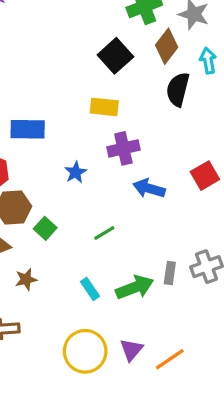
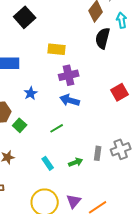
black square: (115, 56) -> (25, 17), moved
blue star: (76, 172) -> (31, 93), moved
blue arrow: (149, 188) -> (70, 100), moved
green arrow: (135, 287) -> (76, 162), size x0.6

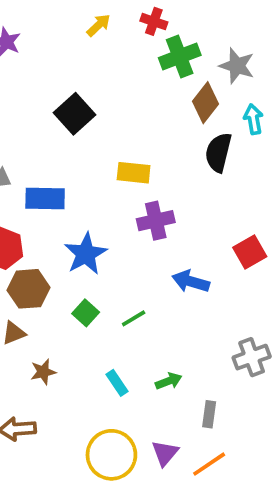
blue star: (31, 93) -> (86, 254), size x1.6
blue arrow: (70, 100) -> (191, 281), moved
green square: (20, 125) -> (86, 313), moved
gray rectangle: (98, 153) -> (209, 414), moved

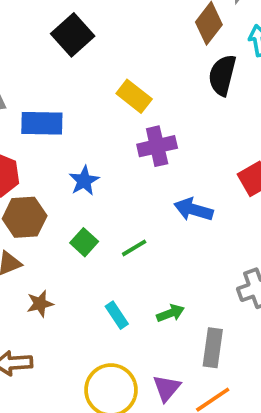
yellow rectangle: (134, 173) -> (134, 96), turned 32
blue star: (86, 254) -> (84, 181), size x0.7
gray rectangle: (209, 414) -> (213, 348), size x1.4

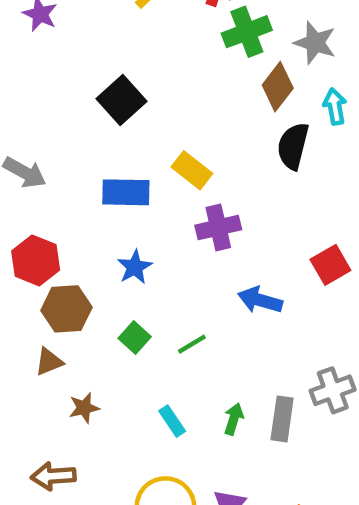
blue rectangle: (42, 123) -> (126, 192), moved
green arrow: (170, 313) -> (234, 419), turned -52
gray rectangle: (213, 348) -> (282, 419), moved

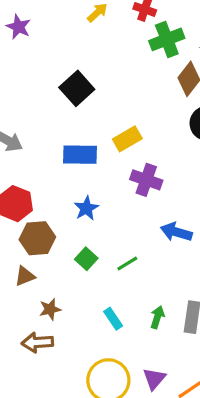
yellow rectangle: (192, 170) -> (127, 139), turned -68
purple cross: (218, 227) -> (146, 180), turned 32
brown arrow: (53, 476) -> (37, 342), moved

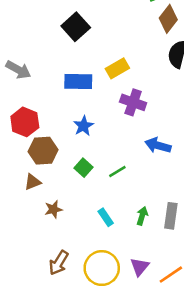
brown arrow: (37, 342) -> (59, 263), moved, turned -55

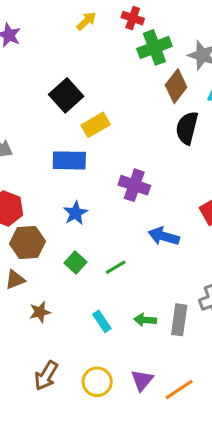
yellow rectangle: (117, 68) -> (96, 125), moved
green arrow: (142, 216) -> (145, 320), turned -102
yellow circle: (102, 268) -> (97, 382), size x0.7

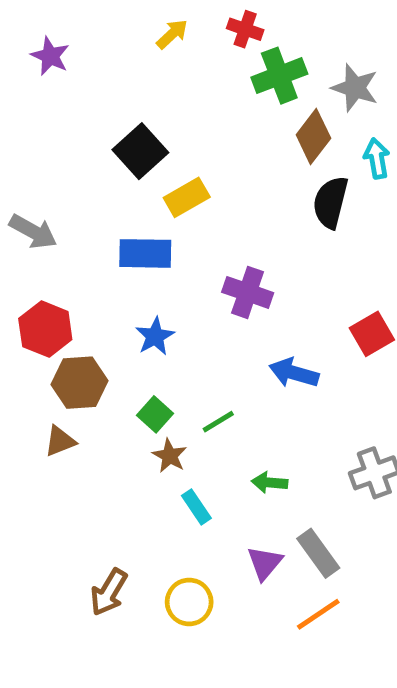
brown star: (40, 312) -> (170, 456), moved, turned -30
green arrow: (145, 320) -> (270, 483), moved
gray rectangle: (179, 320) -> (318, 553), moved, turned -44
purple triangle: (142, 380) -> (265, 563), moved

